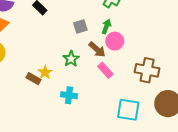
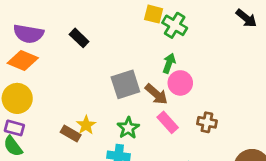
gray square: (80, 27) -> (125, 84), moved, size x1.5
green star: (71, 59) -> (128, 128), moved
brown cross: (147, 70) -> (207, 122), moved, size x0.6

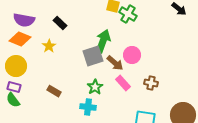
green arrow: (169, 63) -> (103, 41), moved, size x1.6
yellow star: (86, 125) -> (49, 46), moved

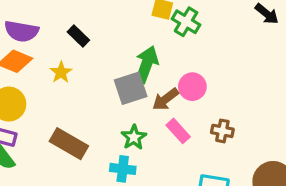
brown arrow: (115, 63) -> (165, 99), turned 102
brown rectangle: (54, 91) -> (69, 144), size x1.6

